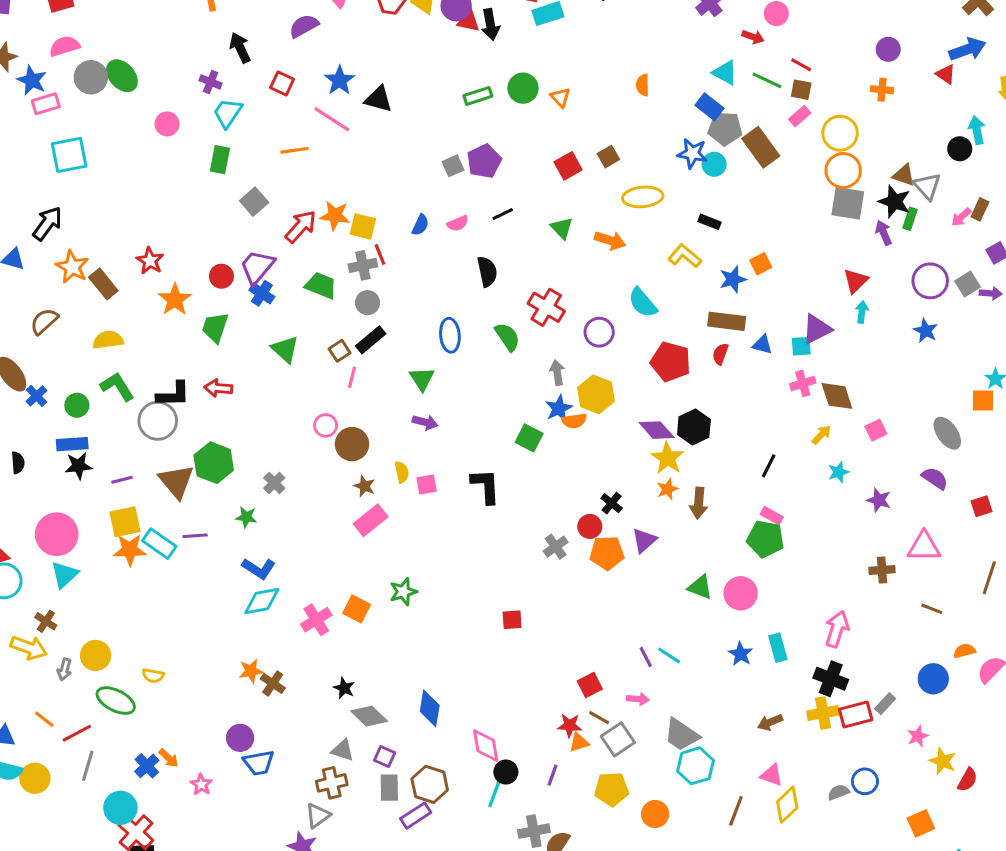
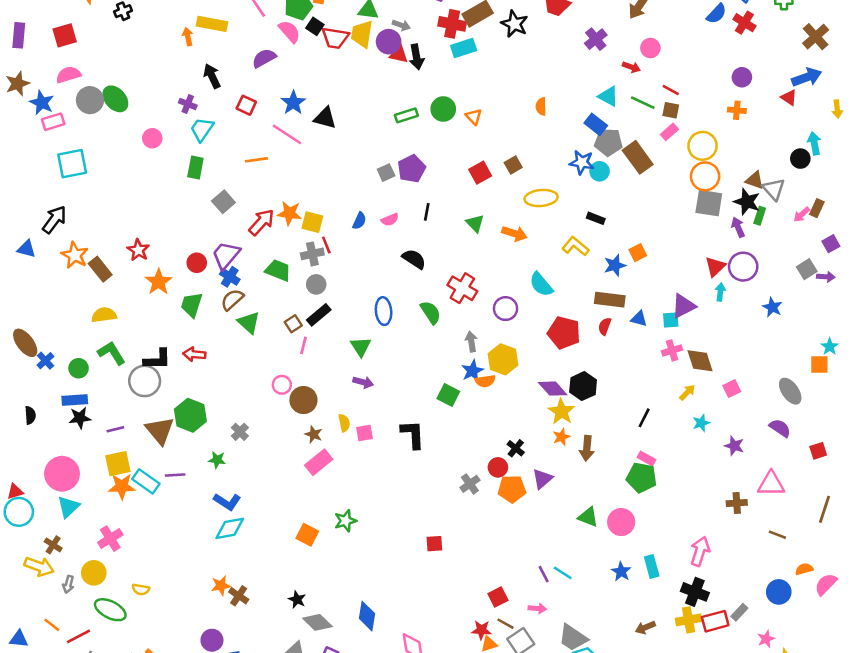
black line: (503, 214) -> (427, 212), turned -54
black semicircle: (487, 272) -> (414, 259), turned -45
purple circle: (930, 281) -> (743, 267), moved
brown semicircle: (44, 321) -> (232, 300), moved
pink cross: (316, 620) -> (110, 539), moved

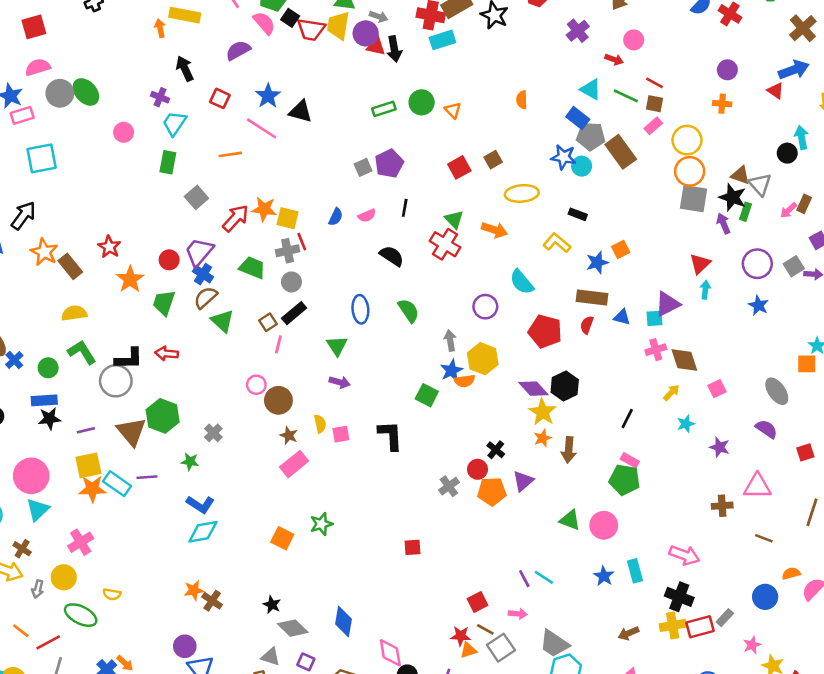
purple circle: (743, 267) -> (757, 264), moved
red cross: (462, 288) -> (445, 244), moved
pink arrow: (700, 551) -> (684, 555), turned 92

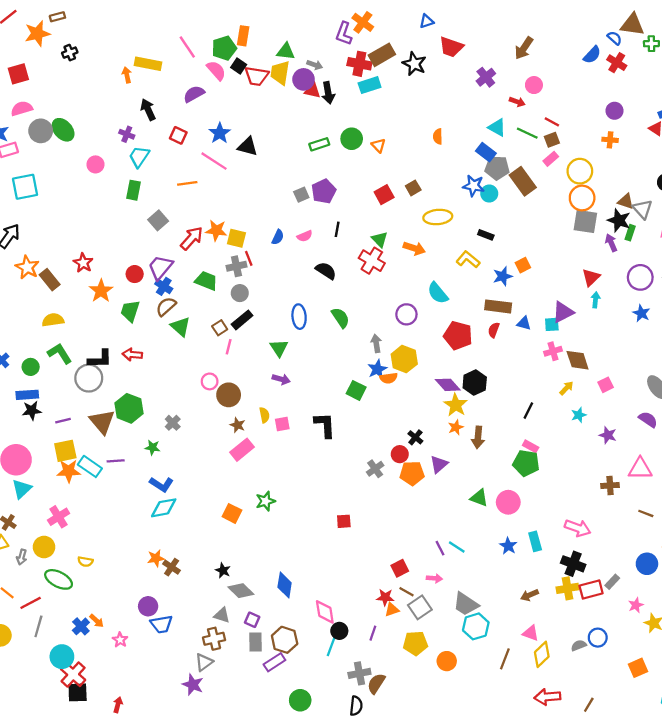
brown square: (654, 104) -> (552, 140), turned -32

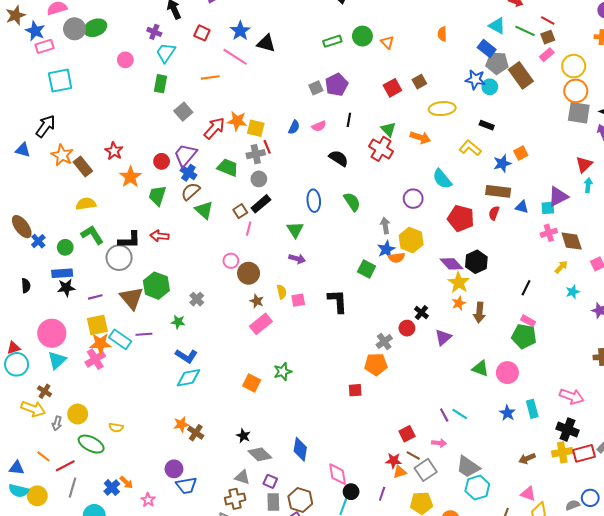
green ellipse: (63, 130) -> (95, 28), turned -70
orange pentagon: (412, 473) -> (376, 364), moved
pink cross: (59, 517) -> (95, 359), moved

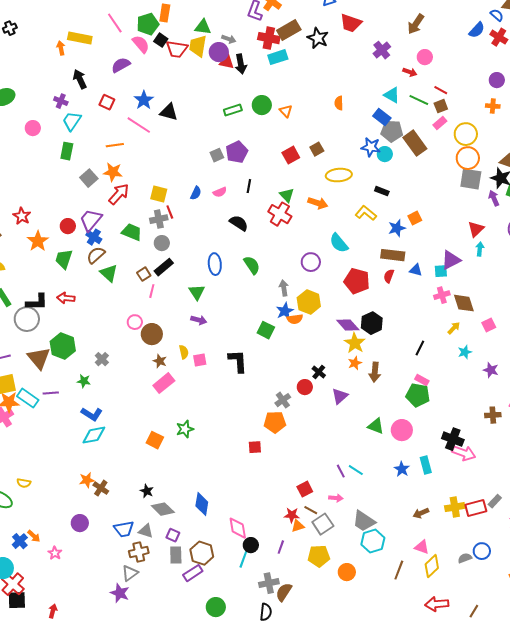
orange star: (237, 121) -> (113, 172), moved
black cross: (567, 430) -> (453, 439), moved
blue trapezoid: (186, 485) -> (124, 529), moved

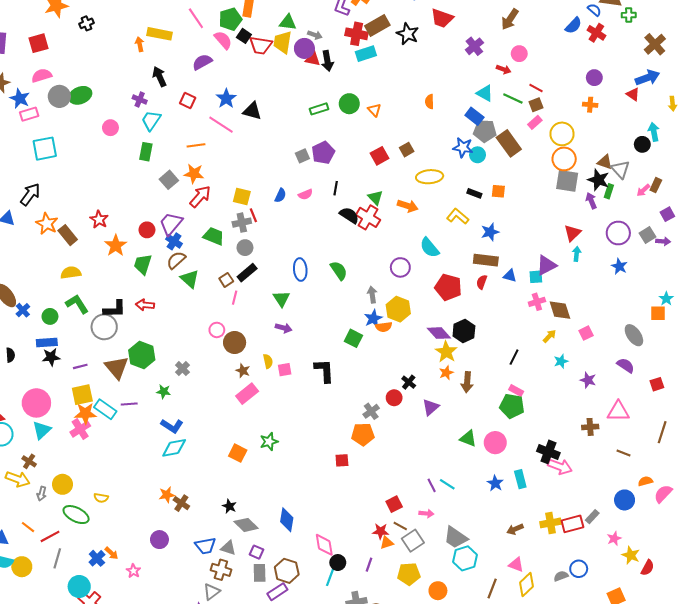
orange square: (415, 218) -> (498, 191), moved, turned 32
black semicircle: (239, 223) -> (349, 215), moved
brown cross: (139, 552) -> (221, 570), turned 30

